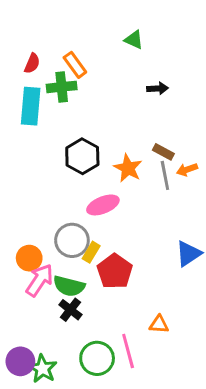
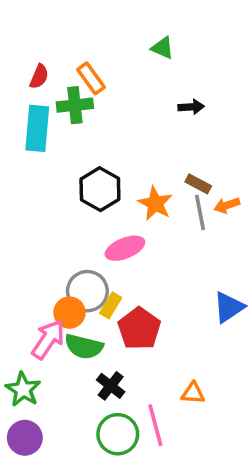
orange circle: (29, 258) -> (69, 313), moved
black cross: (70, 310) -> (111, 386), moved
green star: (42, 369) -> (23, 389), moved

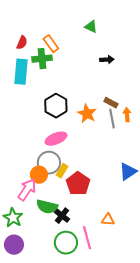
orange arrow: (227, 205) -> (127, 115), turned 104
pink ellipse: (125, 248) -> (56, 139), moved
green semicircle: (84, 347) -> (47, 207), moved

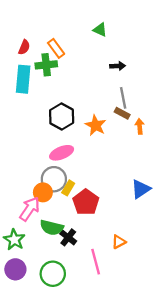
gray line: (112, 119) -> (123, 98), moved
orange triangle: (108, 220) -> (119, 242), turned -32
green circle: (66, 243) -> (53, 274), moved

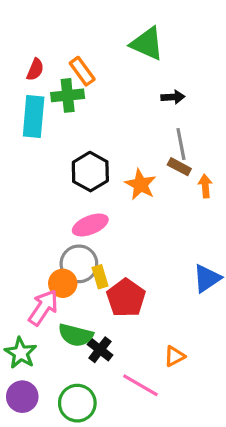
green triangle: (100, 30) -> (147, 44), size x1.6
yellow rectangle: (68, 188) -> (100, 277), turned -48
pink line: (96, 262) -> (140, 385), turned -45

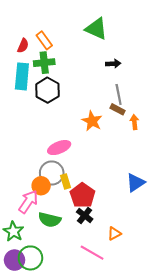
orange rectangle: (82, 71) -> (44, 40), moved
black hexagon: (90, 172) -> (47, 90), moved
black cross: (100, 350) -> (85, 215), moved
green circle: (77, 403) -> (30, 258), moved

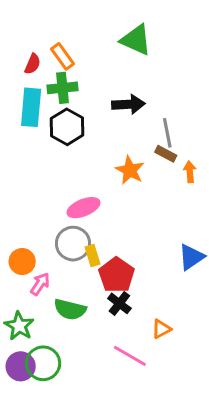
black arrow: (113, 64) -> (128, 104), moved, size x1.5
orange circle: (41, 186) -> (22, 262), moved
pink arrow: (28, 202) -> (40, 284), size x0.7

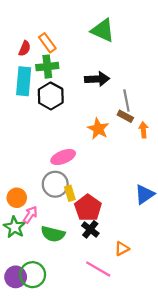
green star: (19, 326) -> (14, 227), moved

